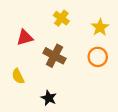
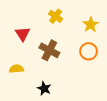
red triangle: (25, 38) -> (23, 34), turned -49
yellow semicircle: (18, 76) -> (16, 69), turned 112

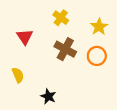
brown cross: (49, 50) -> (65, 49), moved
yellow semicircle: (16, 69) -> (18, 75), turned 72

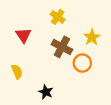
yellow star: (99, 27) -> (92, 37), moved
orange circle: (97, 56) -> (82, 63), moved

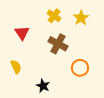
yellow star: (92, 37) -> (81, 18), moved
orange circle: (82, 63) -> (80, 68), moved

